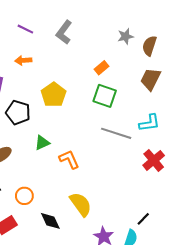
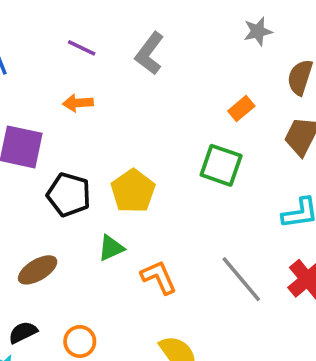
gray star: (125, 36) -> (258, 31), moved
orange rectangle: (101, 68) -> (241, 108), moved
yellow pentagon: (54, 95) -> (133, 191), moved
gray line: (116, 133) -> (241, 279), moved, turned 32

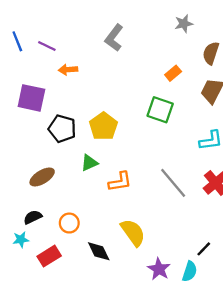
purple line: (82, 48) -> (47, 46), moved
orange L-shape: (159, 277) -> (120, 182), turned 105

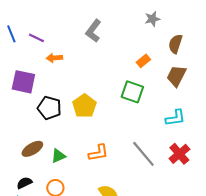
green triangle: (89, 163) -> (58, 156), moved

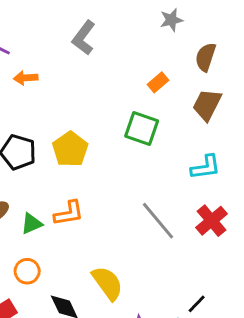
orange L-shape: (98, 153) -> (69, 213), moved

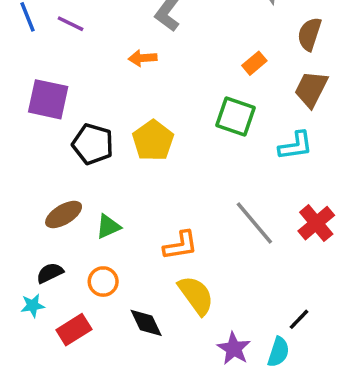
orange arrow: (26, 78) -> (143, 58), moved
cyan L-shape: (206, 167) -> (296, 146), moved
orange L-shape: (69, 213) -> (180, 245), moved

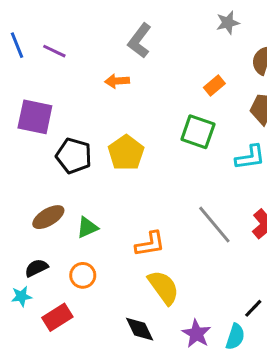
black diamond: (146, 323) -> (140, 329), moved

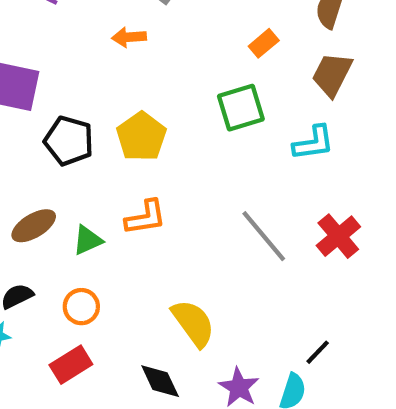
green square: (198, 132) -> (241, 108), turned -36
orange L-shape: (150, 244) -> (146, 217), moved
red rectangle: (57, 317) -> (71, 365), moved

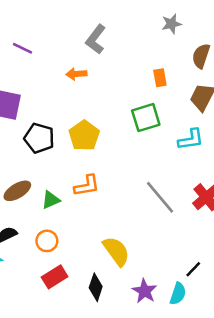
orange rectangle: (264, 43) -> (160, 78), turned -60
red rectangle: (71, 365) -> (55, 277), moved
black diamond: (160, 381) -> (96, 287), turned 44

